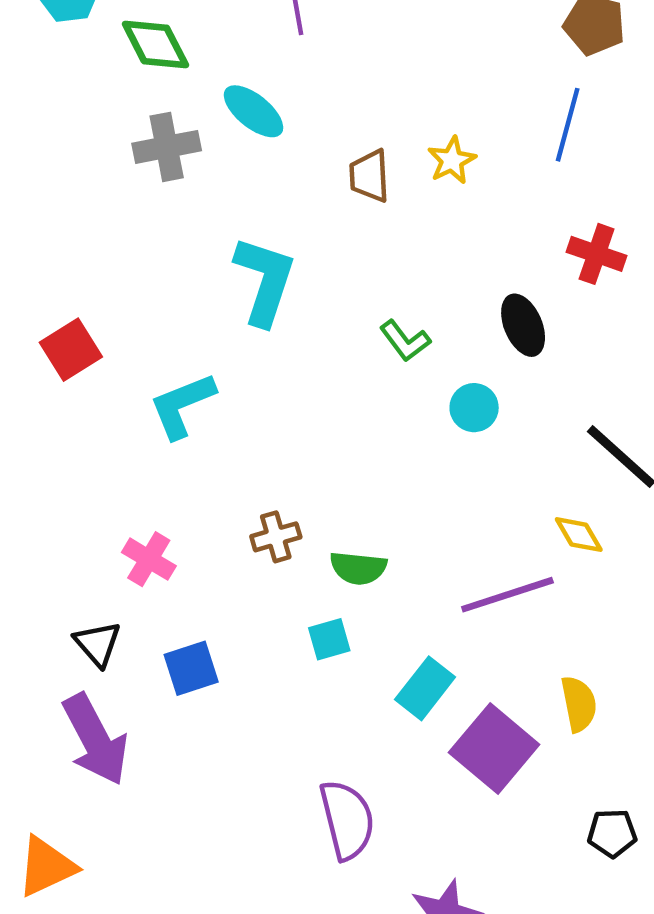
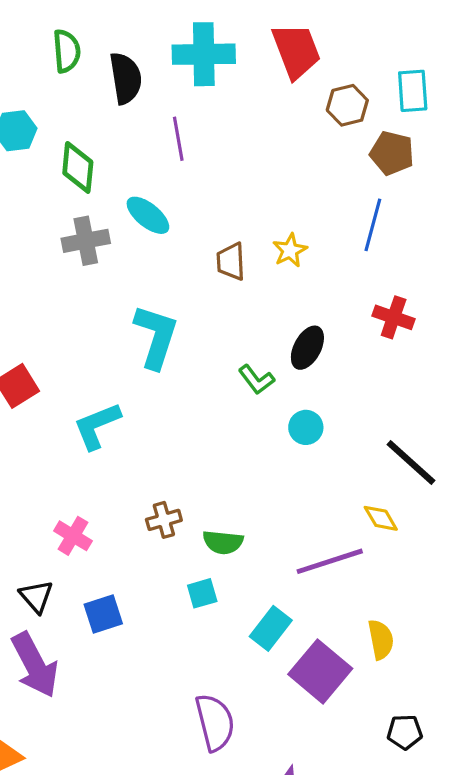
green diamond: (155, 44) -> (78, 167), turned 33
black ellipse: (523, 325) -> (307, 348), moved, turned 51

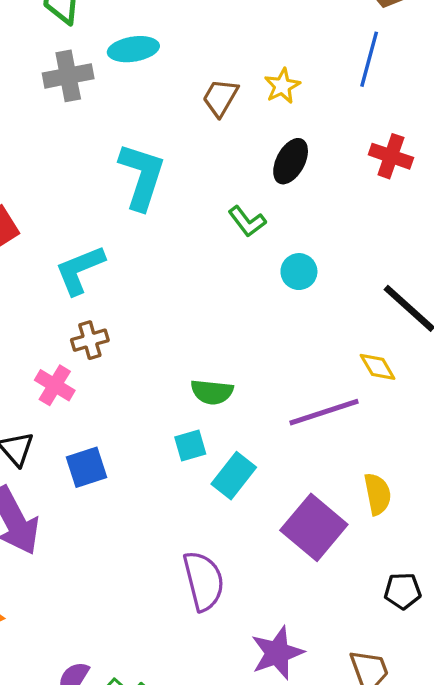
cyan ellipse: (148, 215) -> (133, 49), turned -48
brown trapezoid: (231, 262) -> (220, 98), turned 33
black ellipse: (307, 348) -> (291, 161), moved
brown cross: (164, 520) -> (90, 340), moved
cyan rectangle: (271, 628) -> (234, 476), moved

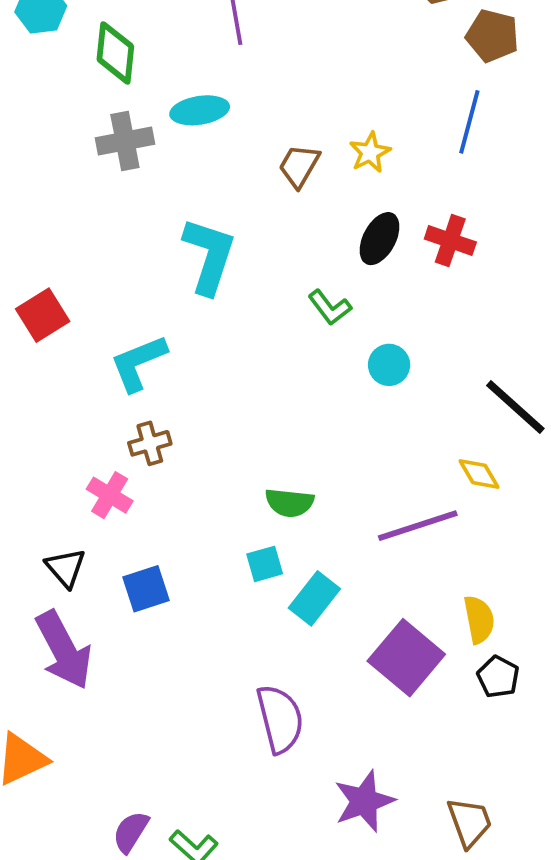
red cross: (391, 156) -> (450, 240), moved
black pentagon: (403, 591) -> (498, 677), moved, turned 30

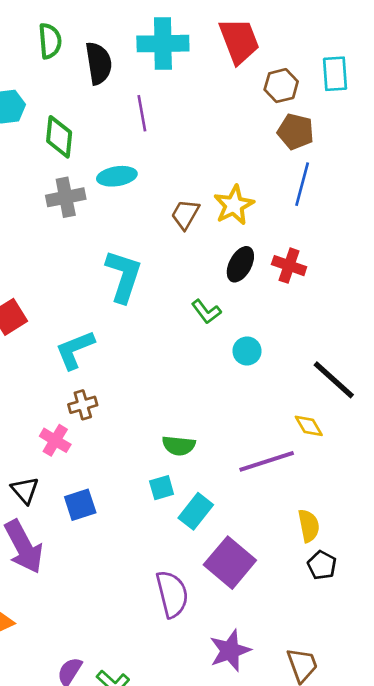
brown pentagon: (492, 36) -> (296, 132), moved
yellow star: (370, 152) -> (234, 205), size x1.4
purple square: (406, 658) -> (230, 563), moved

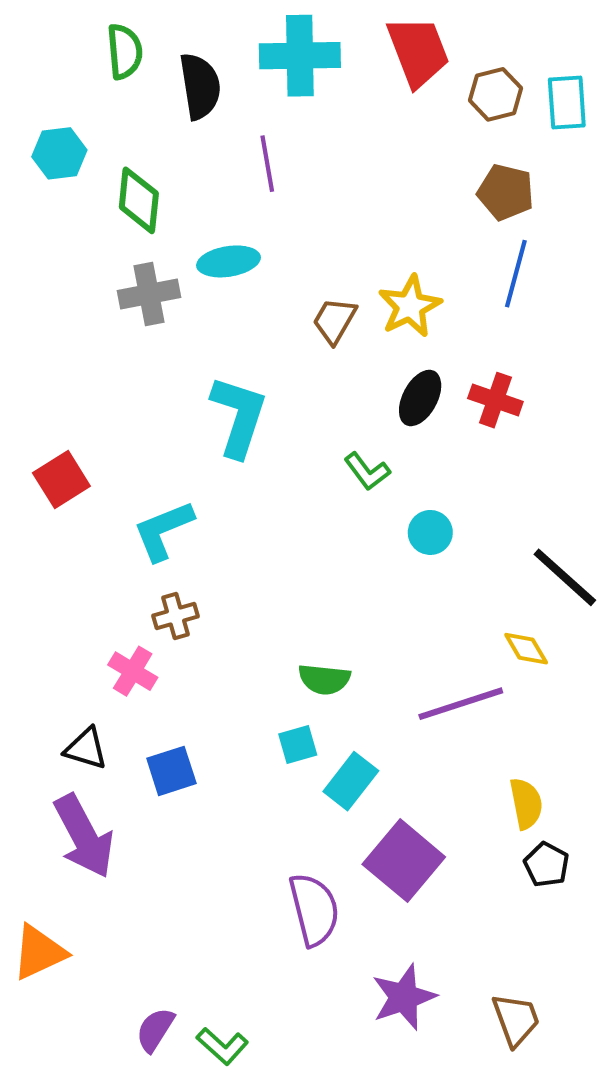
brown hexagon: (281, 86) -> (495, 94), moved
black triangle: (25, 490) -> (86, 749), turned -32

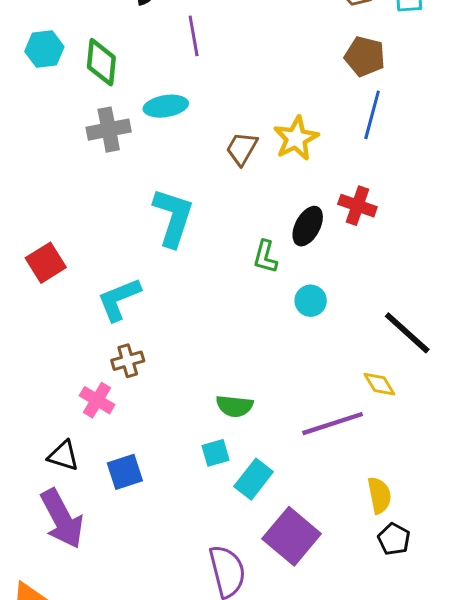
cyan hexagon: (59, 153) -> (44, 49), moved
black ellipse: (420, 398) -> (308, 226), moved
green L-shape: (367, 471) -> (265, 257), turned 52

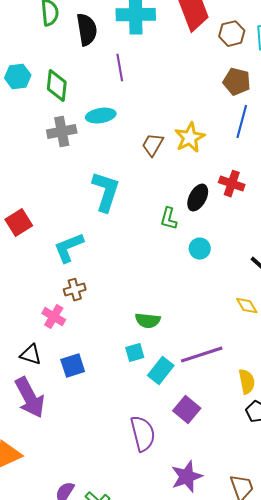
purple line: (333, 424) -> (202, 355), moved
purple square: (292, 536) -> (187, 410), size x0.7

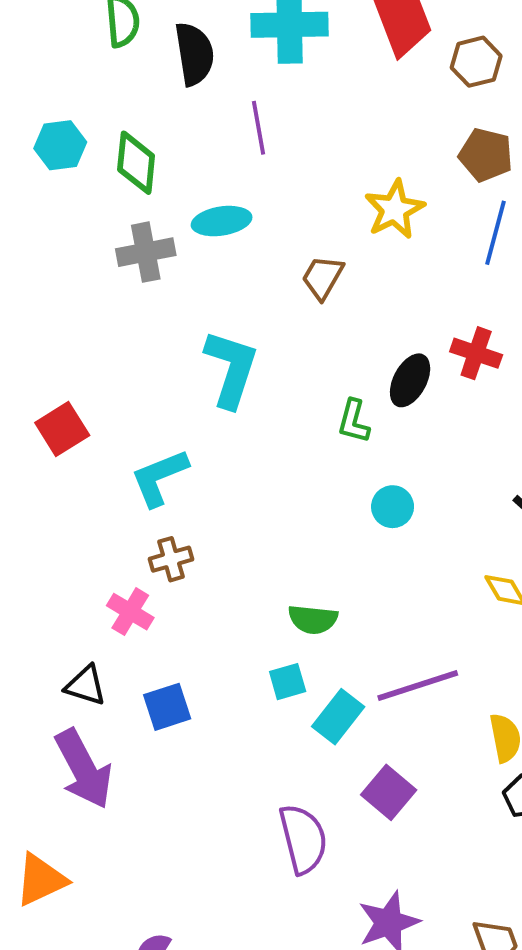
yellow star: (190, 138) -> (394, 209), moved
cyan circle: (200, 249) -> (393, 507), moved

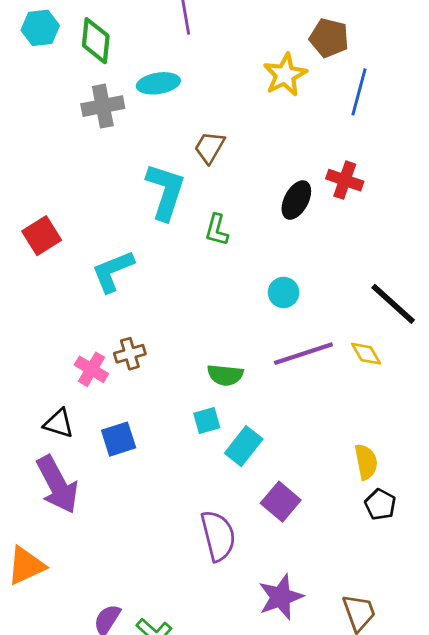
brown pentagon: (486, 155) -> (329, 38), moved
brown trapezoid: (323, 277) -> (210, 147), moved
green L-shape: (354, 421) -> (217, 230), moved
brown cross: (171, 559) -> (130, 354), moved
purple line: (418, 685) -> (303, 354), moved

